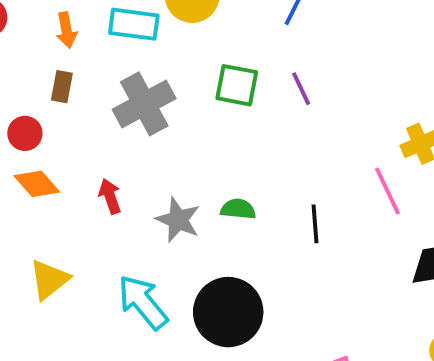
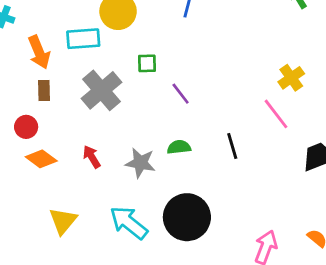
orange arrow: (66, 30) -> (39, 52), size x1.4
green square: (237, 85) -> (147, 63), moved, size x0.7
purple line: (301, 89) -> (181, 94), moved

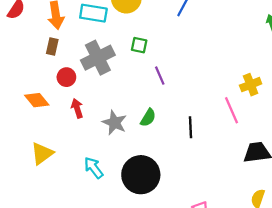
red circle: (26, 127) -> (66, 77), moved
green semicircle: (179, 147) -> (148, 118), turned 114
cyan arrow: (129, 223) -> (94, 168), size x0.7

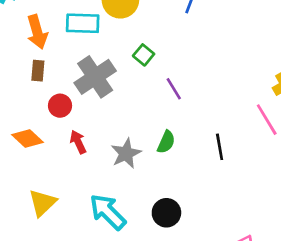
green square: (139, 45) -> (144, 55), turned 35
gray star: (115, 123) -> (126, 153), turned 30
cyan arrow: (94, 168) -> (108, 212), size x1.4
black circle: (141, 175) -> (166, 213), size x0.6

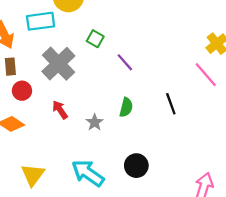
red circle: (60, 106) -> (22, 91), moved
red arrow: (78, 142) -> (60, 110), moved
gray star: (126, 153) -> (95, 122), size x0.7

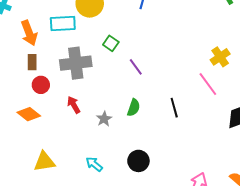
gray cross: (58, 64) -> (76, 63), turned 32
cyan arrow: (88, 173) -> (94, 164), size x0.6
yellow triangle: (33, 175) -> (44, 162), turned 40

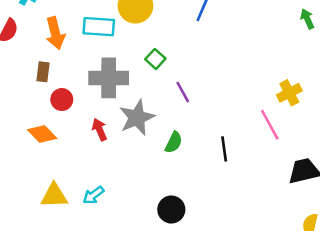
brown rectangle: (32, 62) -> (43, 72), moved
gray star: (104, 119) -> (137, 118), moved, size x1.8
cyan arrow: (94, 164) -> (93, 195), moved, turned -84

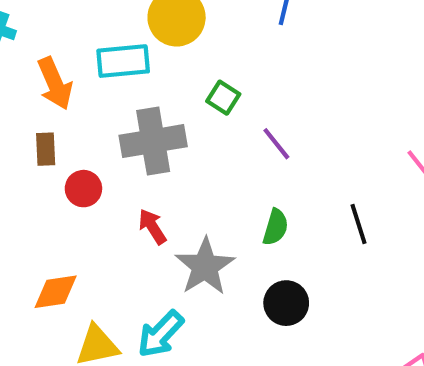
gray star: (137, 118) -> (205, 266), moved
orange diamond: (42, 134) -> (56, 292), moved, turned -44
cyan arrow: (93, 195) -> (161, 334), size x1.4
black circle: (171, 210) -> (286, 303), moved

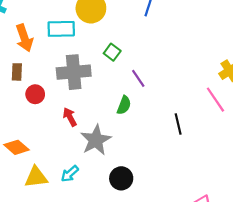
green semicircle: (275, 227) -> (124, 105), moved
orange diamond: (56, 292) -> (16, 147), turned 45
black circle: (286, 303) -> (121, 178), moved
cyan arrow: (161, 334) -> (70, 174), size x0.7

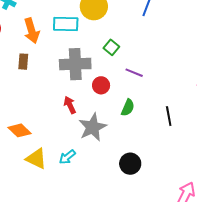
purple line: (138, 78) -> (134, 73), turned -36
red circle: (35, 94) -> (101, 85), moved
green semicircle: (124, 105) -> (128, 108), moved
yellow triangle: (36, 177) -> (36, 159), turned 30
black circle: (121, 178) -> (130, 164), moved

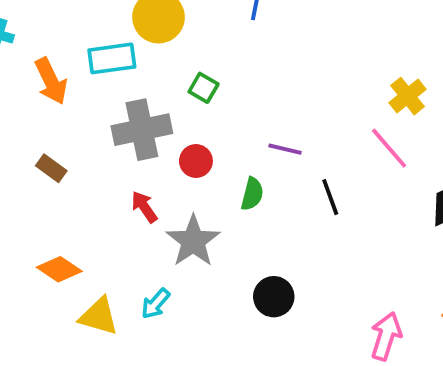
brown rectangle: (23, 62) -> (51, 168), moved, turned -49
purple line: (134, 73) -> (285, 149), moved

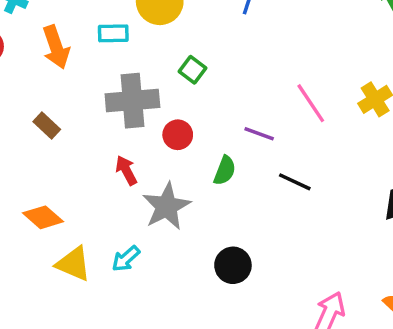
cyan rectangle: (112, 58) -> (113, 33), size x0.7
pink line: (389, 148) -> (311, 103), moved
black line: (330, 197) -> (295, 182), turned -52

